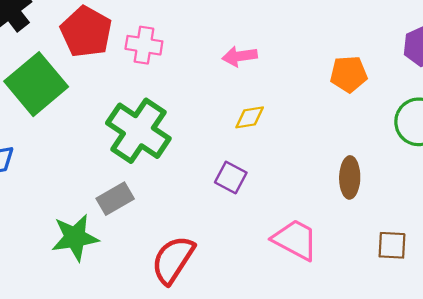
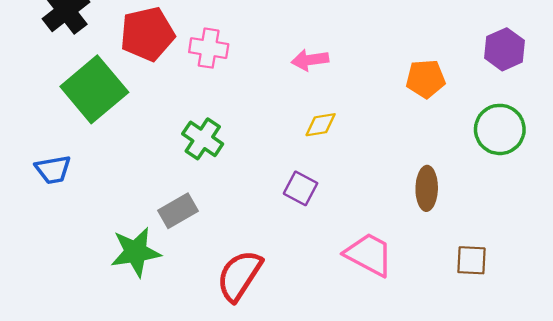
red pentagon: (86, 32) -> (147, 34), turned 30
green cross: (138, 131) -> (203, 139), size x0.6

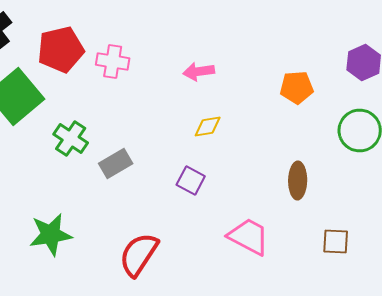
green cross: (203, 139) -> (71, 138), moved
gray rectangle: (178, 211) -> (116, 164), moved

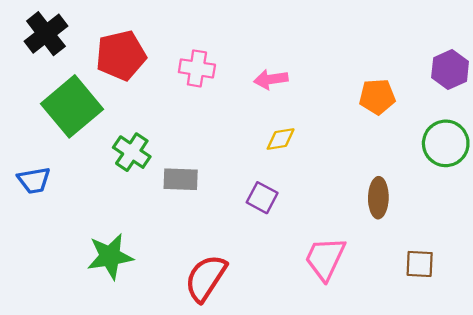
pink cross: (113, 62) -> (197, 68), moved
gray rectangle: (116, 164) -> (181, 179), turned 32
pink trapezoid: (249, 236) -> (325, 259), turned -93

